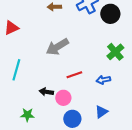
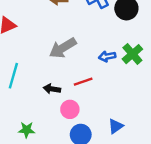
blue arrow: (103, 80) -> (107, 56), moved
black arrow: (46, 92) -> (52, 89), moved

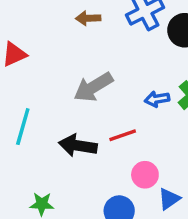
black arrow: (52, 89) -> (78, 146), size x1.5
pink circle: (70, 109) -> (145, 175), moved

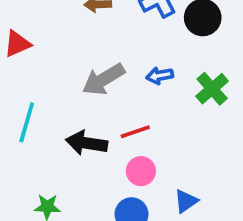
blue arrow: (157, 99) -> (160, 76), moved
pink circle: (145, 175) -> (141, 171), moved

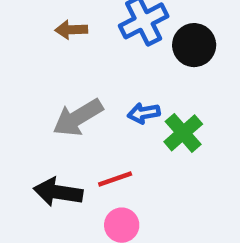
green cross: (212, 89) -> (183, 133), moved

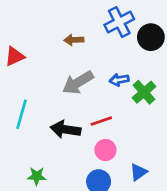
brown arrow: (71, 30) -> (74, 40), moved

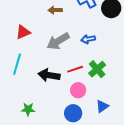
red triangle: (15, 56) -> (23, 32), moved
green cross: (144, 92) -> (97, 69), moved

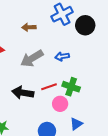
green cross: (97, 69) -> (71, 87), turned -30
pink circle: (78, 90) -> (60, 104), moved

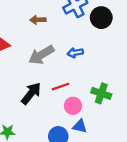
green cross: (71, 87) -> (101, 93), moved
black arrow: (23, 93) -> (31, 93), turned 120
blue triangle: (76, 124) -> (80, 126), moved, turned 48

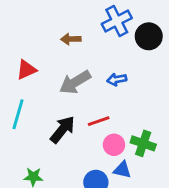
green cross: (101, 93) -> (143, 143), moved

